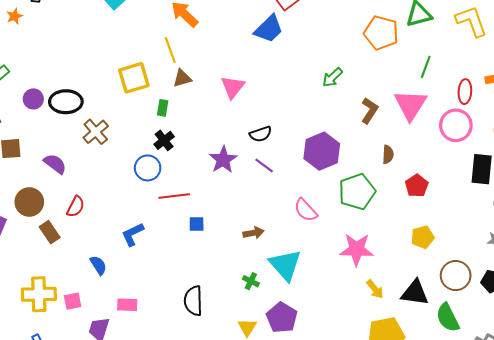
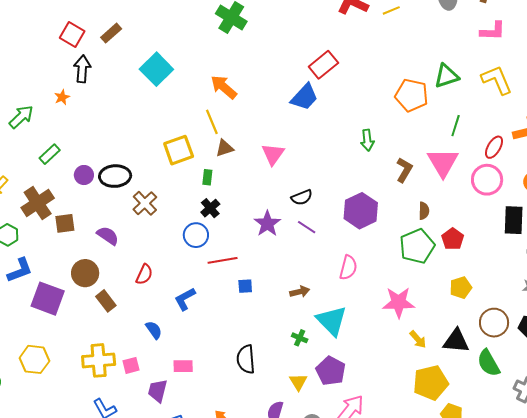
green arrow: (332, 77) -> (367, 140), turned -50
red ellipse: (465, 92) -> (494, 147), turned 30
green pentagon: (357, 192) -> (417, 246), moved
red semicircle: (76, 207) -> (144, 274), moved
pink semicircle: (306, 210) -> (348, 268), turned -120

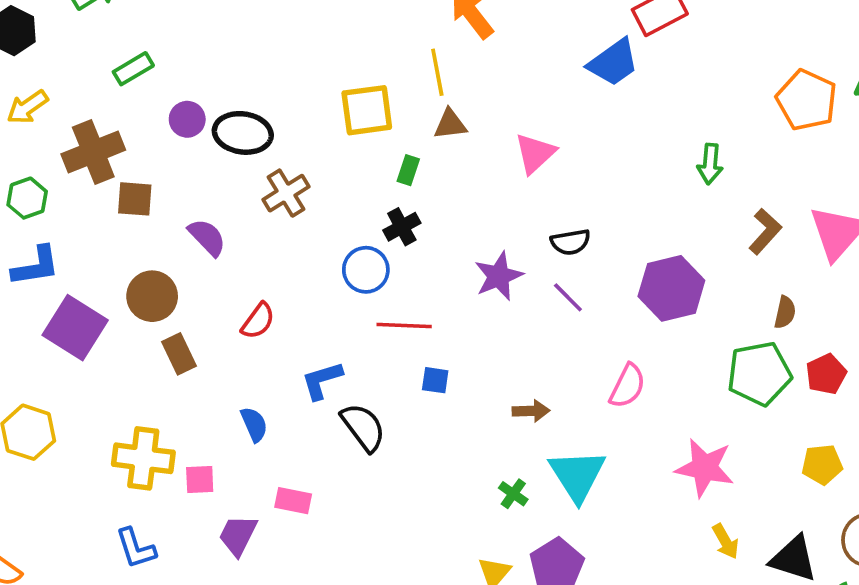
black semicircle: (246, 359) -> (363, 427), moved, turned 136

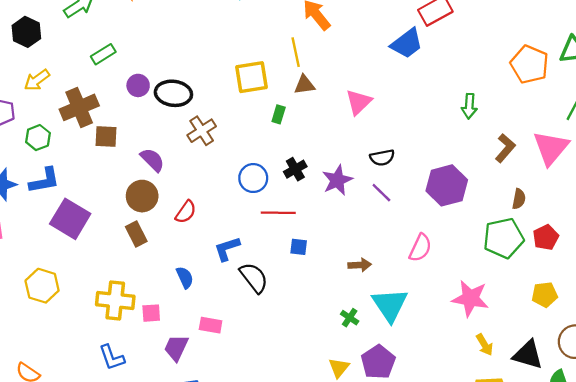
black cross: (402, 227) -> (295, 169), moved
brown circle: (152, 296) -> (142, 196), moved

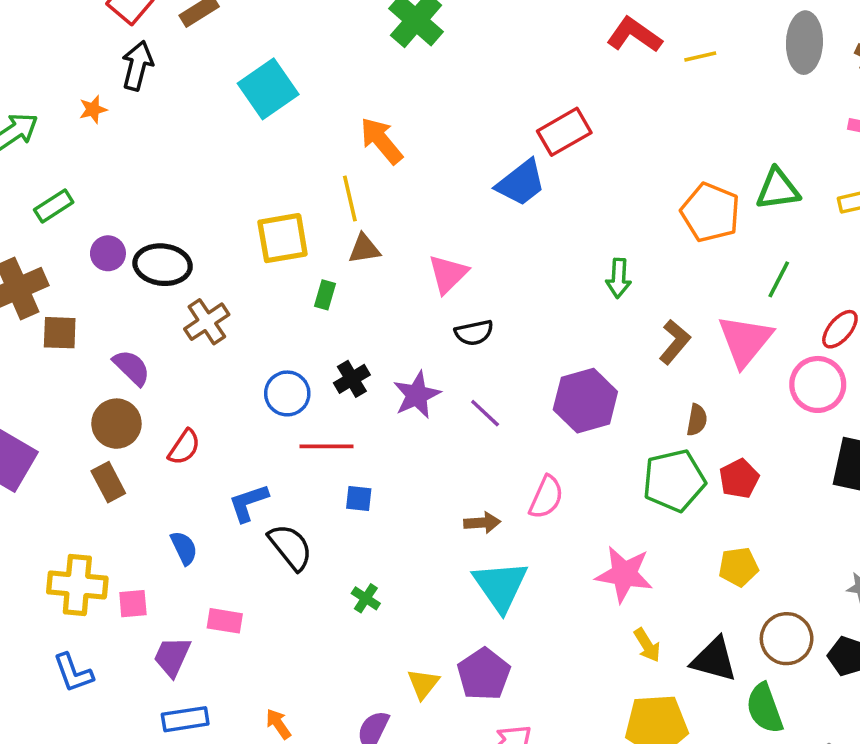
black semicircle: (382, 158) -> (474, 333), moved
brown arrow: (360, 265) -> (482, 523), moved
green cross: (350, 318) -> (366, 598), moved

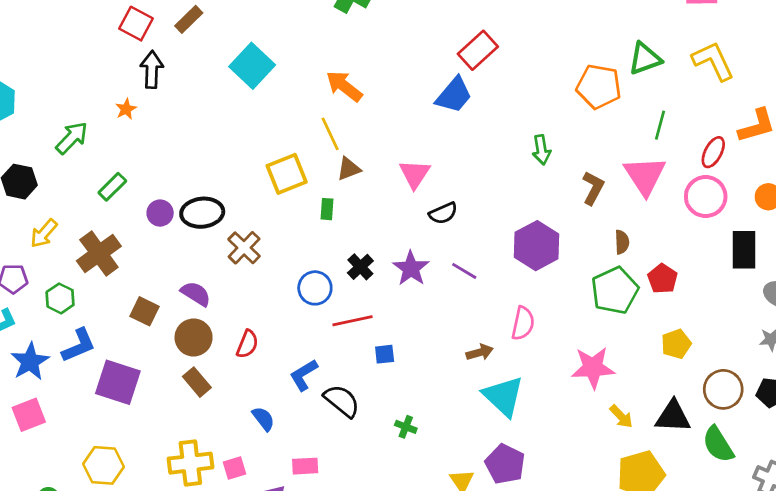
brown square: (60, 333) -> (145, 311), moved, turned 36

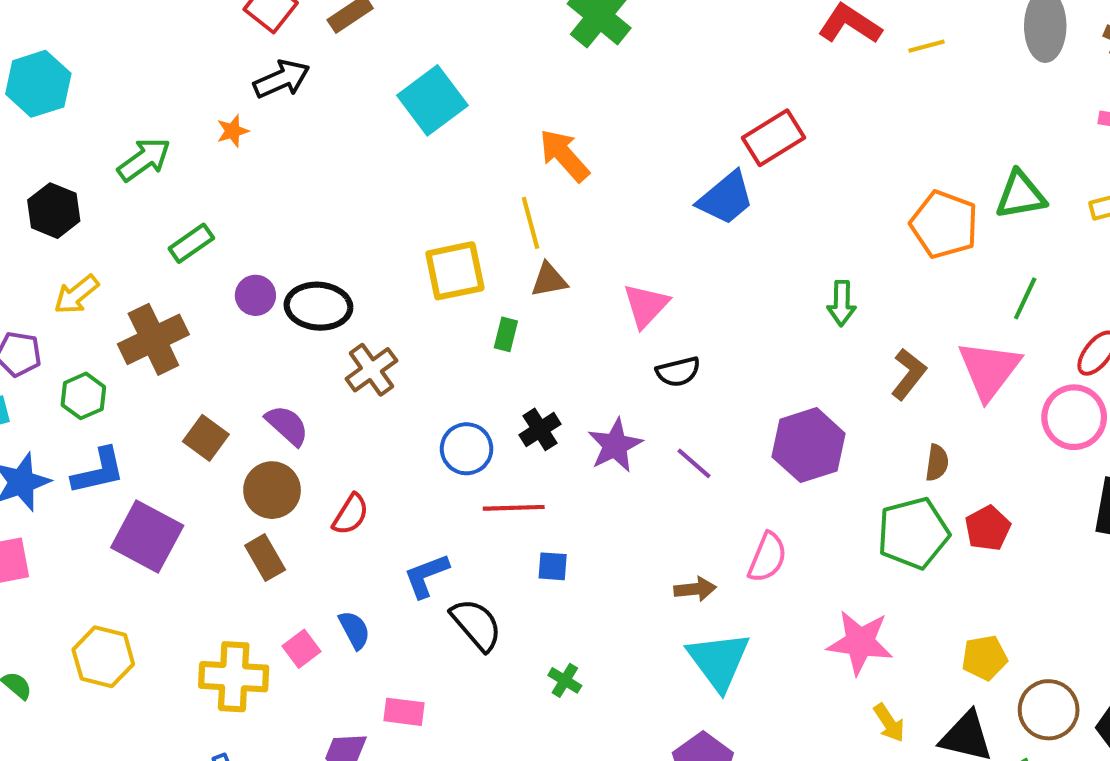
black arrow: (152, 70) -> (282, 79), turned 54
yellow pentagon: (676, 344) -> (984, 658), moved
pink square: (234, 468) -> (302, 649), moved, turned -30

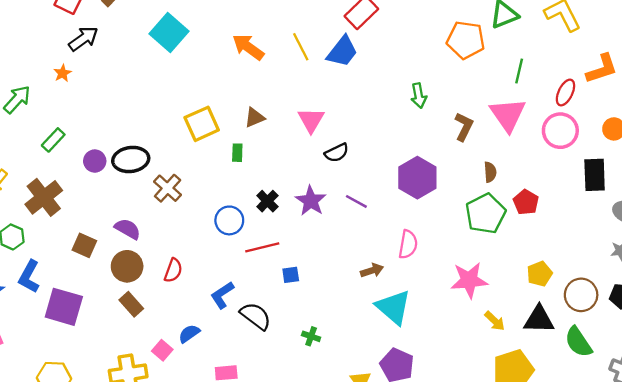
yellow line: (530, 223) -> (301, 47), moved
blue L-shape: (98, 471) -> (29, 277), turned 144
blue semicircle: (354, 630) -> (189, 334), turned -85

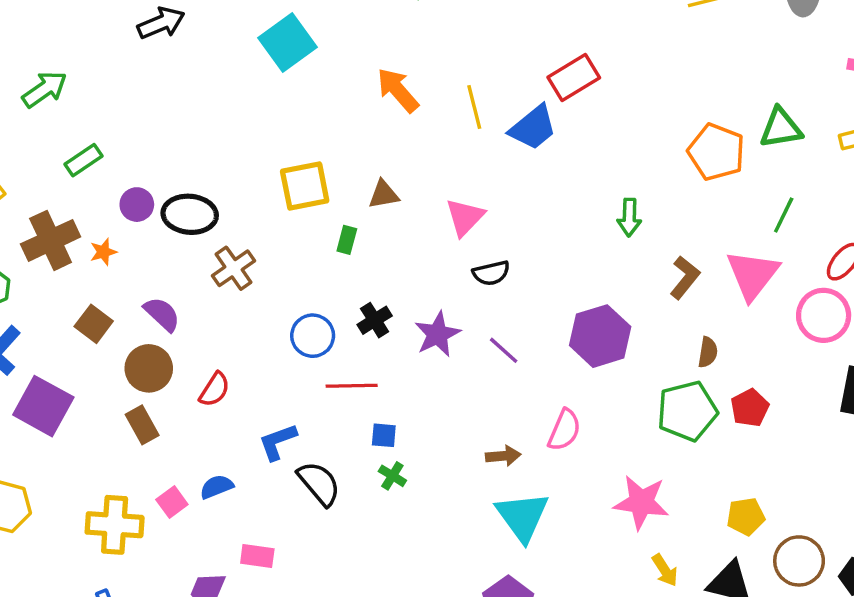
orange star: (63, 73) -> (103, 252), moved
green cross: (311, 336) -> (392, 476), moved

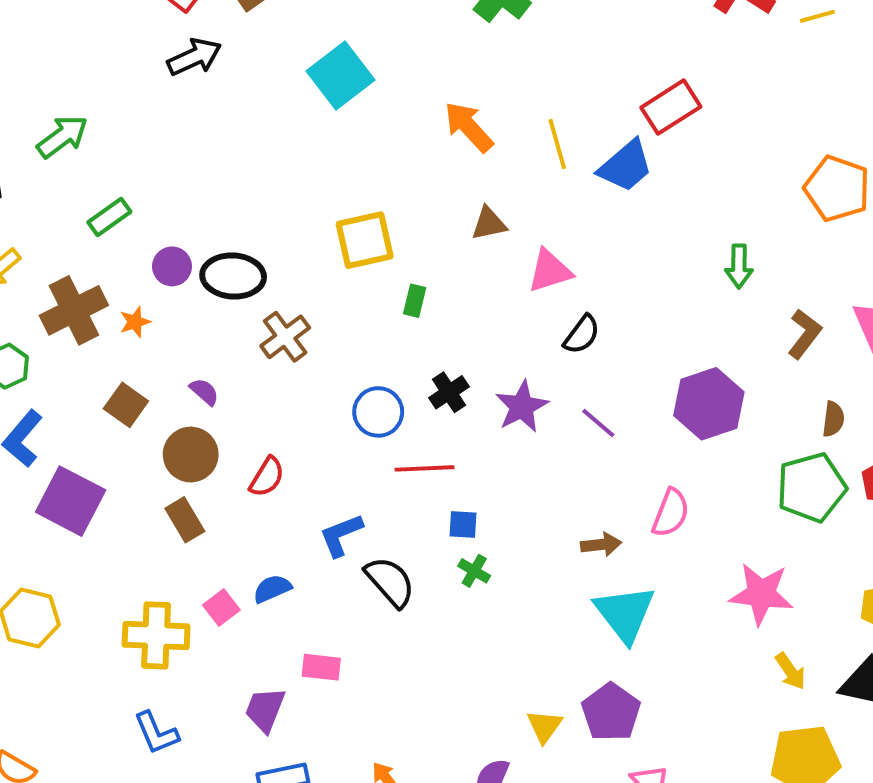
brown triangle: (384, 195) -> (489, 224), moved
pink triangle: (465, 217) -> (550, 271), turned 30
black semicircle: (491, 273) -> (582, 335), turned -39
purple semicircle: (162, 314) -> (204, 392), size x0.7

